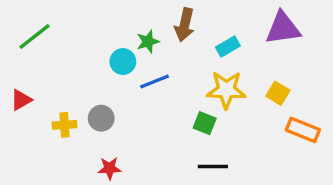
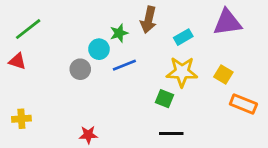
red triangle: (21, 100) -> (17, 61), moved, turned 48
gray circle: (101, 118) -> (80, 69), moved
yellow cross: (65, 125) -> (21, 119), moved

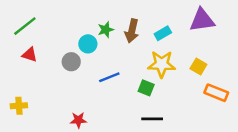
brown arrow: (148, 20) -> (132, 31), moved
red triangle: (17, 61) -> (30, 55), moved
blue line: (124, 65) -> (109, 77), moved

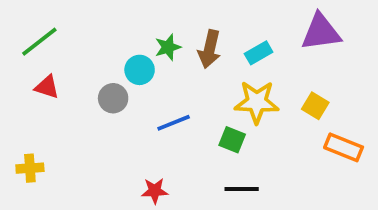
red star: (78, 120) -> (155, 191), moved

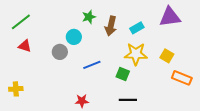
green star: (168, 47) -> (89, 17), moved

